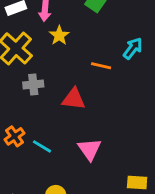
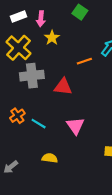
orange line: (101, 66) -> (84, 61), turned -32
gray cross: (33, 84) -> (32, 76), size x1.5

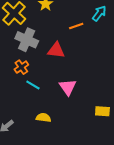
gray cross: (32, 76) -> (27, 40), turned 30
orange cross: (17, 116) -> (21, 67), moved

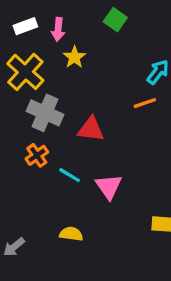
orange line: (76, 26) -> (145, 103), moved
cyan line: (33, 85) -> (70, 175), moved

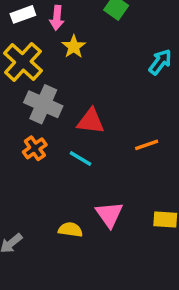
orange line: (145, 103) -> (147, 145), moved
cyan line: (70, 175) -> (81, 159), moved
pink triangle: (109, 186) -> (109, 214), moved

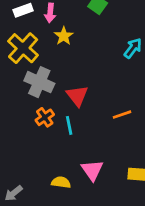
red triangle: (91, 121) -> (77, 96), turned 45
orange cross: (35, 148) -> (45, 117), moved
cyan line: (81, 159) -> (69, 125), turned 48

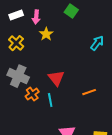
yellow cross: (23, 48) -> (16, 43), size x0.7
gray cross: (39, 82) -> (18, 76), moved

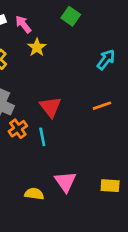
pink arrow: (36, 17) -> (23, 24), turned 136
orange line: (89, 92) -> (102, 106), moved

